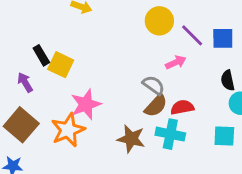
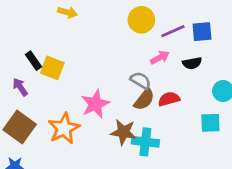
purple line: (192, 35) -> (173, 31), turned -65
black semicircle: (228, 80) -> (192, 63), moved, turned -84
pink star: (86, 104) -> (95, 104), moved
cyan cross: (170, 134) -> (145, 142), moved

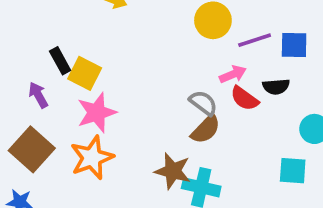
red semicircle: (169, 99) -> (244, 98), moved, turned -135
pink star: (95, 104) -> (97, 113), moved

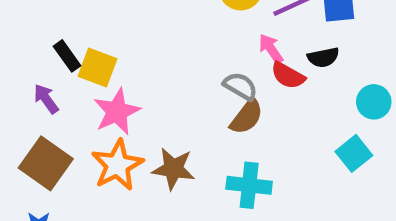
pink arrow: (233, 74) -> (271, 49), turned -95
brown star: (173, 171) -> (173, 169), moved
cyan square: (293, 171) -> (354, 153), turned -36

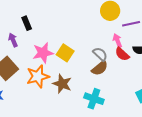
yellow square: (98, 67) -> (65, 53), moved

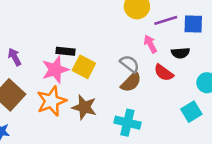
black rectangle: (27, 23) -> (65, 51), moved, turned -56
red semicircle: (122, 54) -> (164, 73), moved

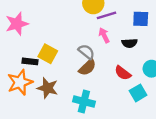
purple line: (166, 20) -> (106, 15), moved
black rectangle: (65, 51) -> (30, 61), moved
pink star: (55, 70) -> (17, 24), moved
red semicircle: (164, 73) -> (123, 73), moved

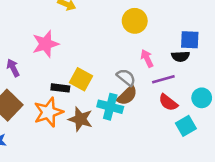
purple line: (106, 15) -> (163, 79), moved
black semicircle: (130, 43) -> (180, 56), moved
cyan cross: (84, 101) -> (110, 107), moved

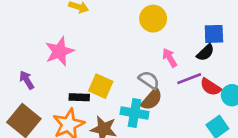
black semicircle: (180, 56) -> (205, 53), turned -36
red semicircle: (168, 102) -> (211, 87), moved

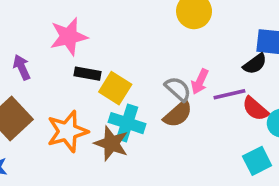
pink arrow: (170, 58) -> (200, 82), moved, turned -132
black rectangle: (79, 97) -> (88, 74), moved
cyan cross: (135, 113) -> (127, 123), moved

